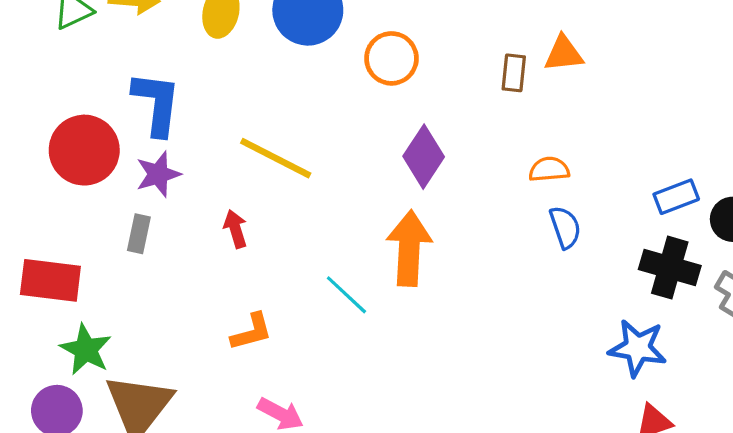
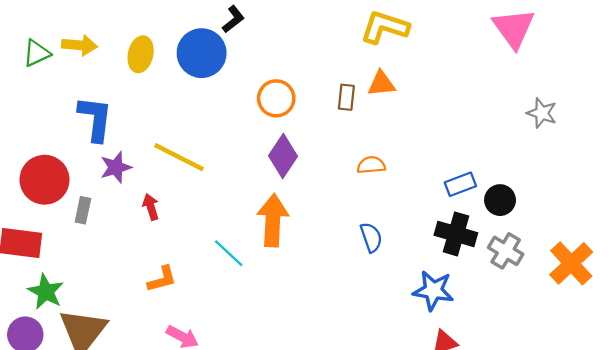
orange circle: (391, 58) -> (276, 98), moved
red circle: (84, 150) -> (45, 180), moved
purple star: (158, 174) -> (116, 167), moved
blue semicircle: (565, 227) -> (371, 237), moved

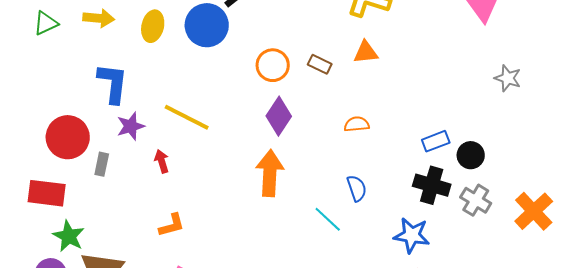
green triangle: (37, 53) -> (46, 23), moved
brown rectangle: (346, 97) -> (320, 64), moved, turned -70
cyan line: (229, 253) -> (328, 219), moved

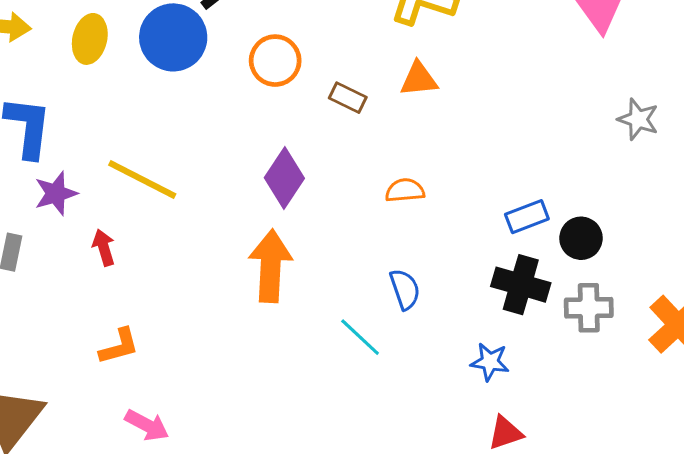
orange circle: (273, 65) -> (275, 61), moved
gray cross: (476, 200) -> (589, 308), turned -32
blue star: (412, 235) -> (490, 362), size x0.7

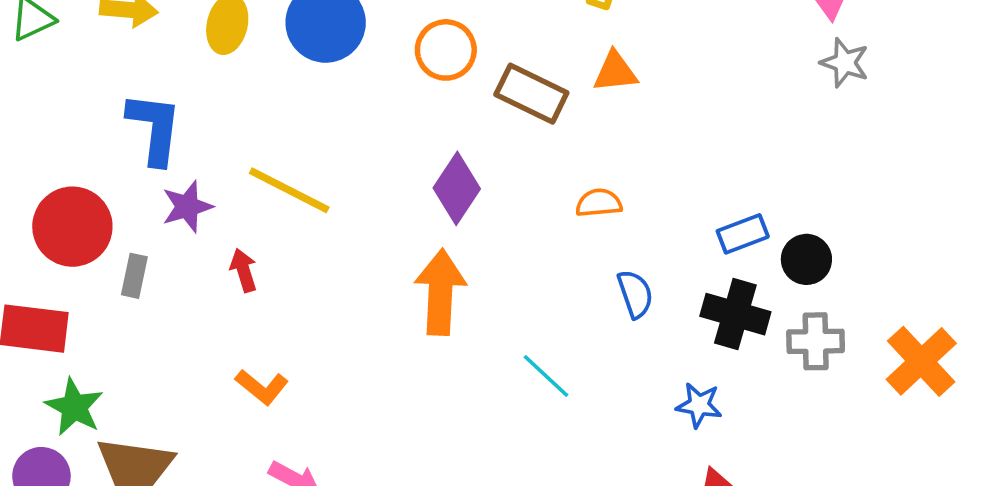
brown rectangle: (348, 98) -> (531, 94), size x1.6
gray star: (638, 119) -> (845, 63), moved
blue semicircle: (405, 289) -> (635, 294), moved
orange L-shape: (119, 346) -> (262, 387), turned 54

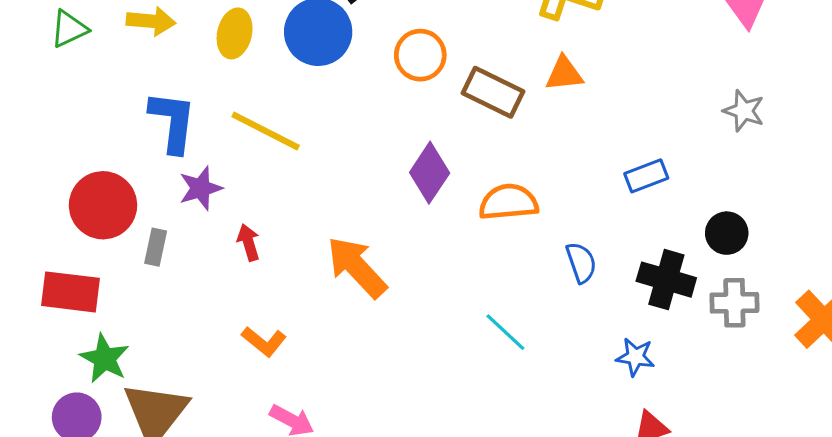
gray star: (845, 63) -> (744, 111), moved
yellow line: (289, 190) -> (266, 131), moved
orange semicircle: (599, 203) -> (508, 202), moved, size x1.5
blue rectangle: (743, 234) -> (646, 176), moved
orange arrow: (440, 292) -> (357, 267), moved, turned -46

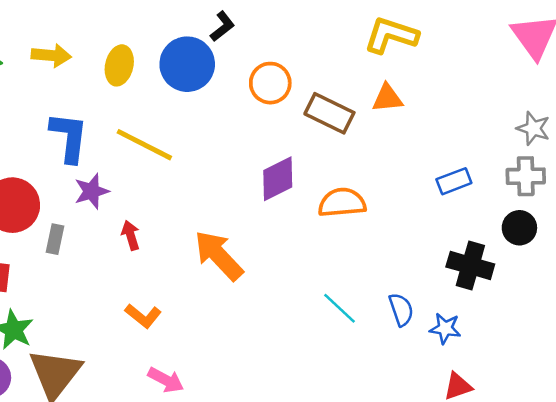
purple diamond: (430, 173) -> (278, 179), turned 30
blue semicircle: (581, 263) -> (401, 310), moved
gray cross: (734, 303) -> (526, 176), moved

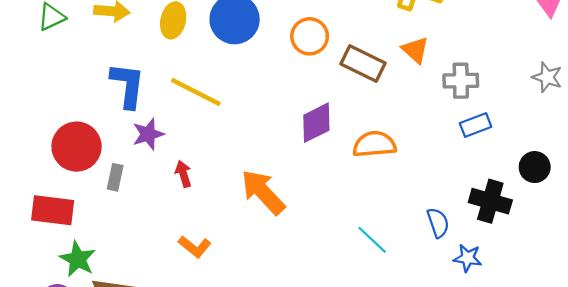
orange triangle: (387, 98) -> (415, 50), turned 48
gray cross: (526, 176) -> (461, 81), moved
blue semicircle: (401, 310) -> (438, 223), moved

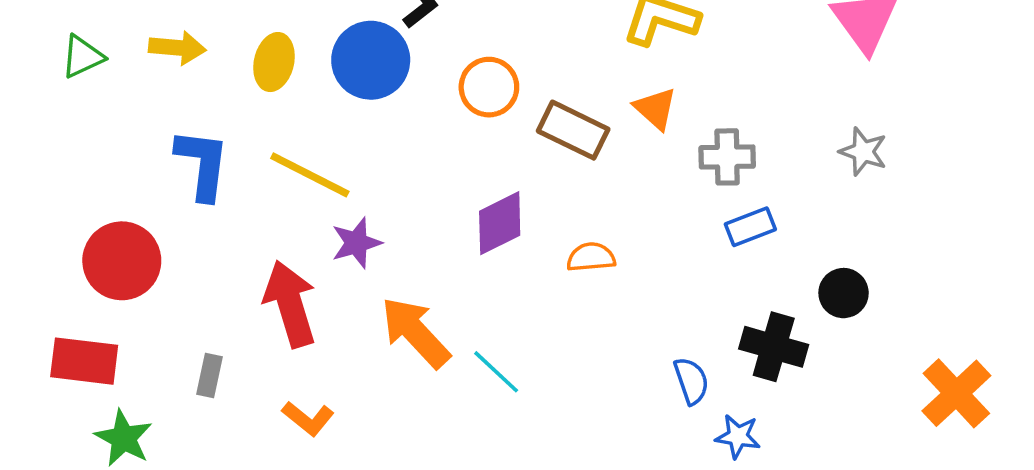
purple star: (148, 134) -> (356, 243), moved
orange semicircle: (374, 144) -> (591, 257), size x0.7
red arrow: (183, 174) -> (290, 304), size x2.0
gray rectangle: (115, 177) -> (210, 375), moved
cyan line: (372, 240) -> (496, 372), moved

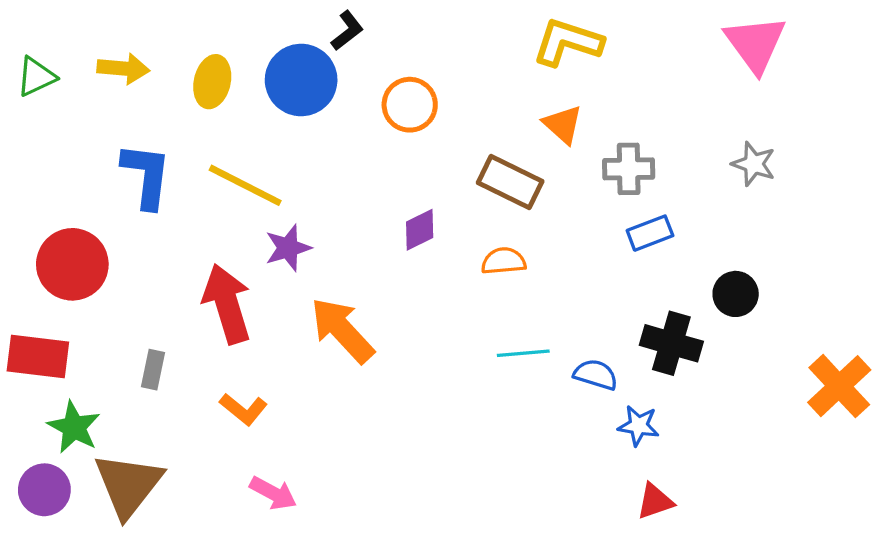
brown rectangle: (573, 130) -> (510, 182), moved
purple diamond: (500, 223) -> (420, 230), size x0.7
cyan line: (496, 372) -> (523, 353), moved, turned -48
blue semicircle: (691, 381) -> (596, 375), turned -54

